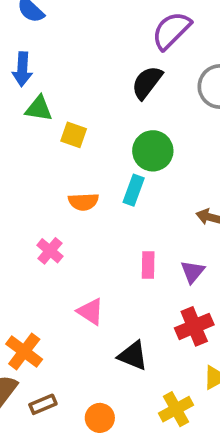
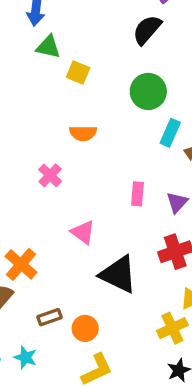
cyan rectangle: (134, 190) -> (170, 133), moved
black triangle: (133, 356) -> (118, 274), size x1.4
brown rectangle: (43, 404) -> (49, 317), moved
yellow cross: (176, 409) -> (172, 328), moved

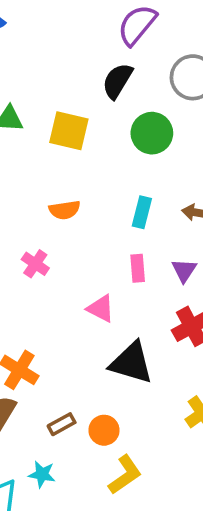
yellow square: (78, 73) -> (69, 131), moved, size x1.5
green circle: (148, 91) -> (152, 133), moved
cyan rectangle: (170, 133) -> (142, 212), moved
pink triangle: (83, 232) -> (101, 309), moved

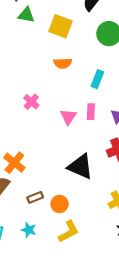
orange semicircle: (65, 210) -> (63, 63), moved
pink triangle: (101, 309) -> (68, 117), moved, turned 30
cyan star: (42, 474) -> (29, 230), moved

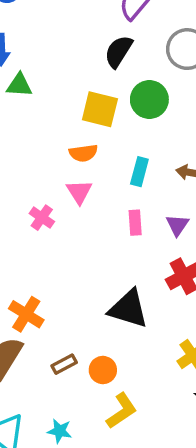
yellow square: (61, 26) -> (100, 109), moved
pink triangle: (68, 117) -> (79, 192), moved
cyan star: (29, 230) -> (60, 431), moved

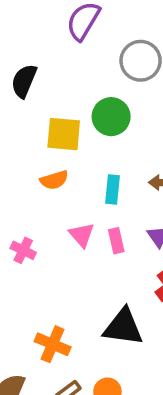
black semicircle: (118, 51) -> (24, 81), moved
pink triangle: (79, 192) -> (82, 235), moved
orange cross: (26, 314) -> (53, 344), moved

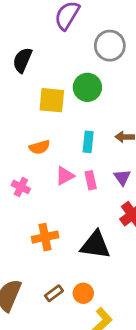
orange semicircle: (54, 180) -> (40, 147), moved
pink triangle: (82, 235) -> (65, 176), turned 42
orange cross: (53, 344) -> (45, 237), moved, turned -35

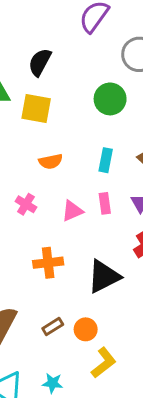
yellow square: (52, 100) -> (36, 109), moved
pink triangle: (65, 176) -> (72, 211), moved
black triangle: (95, 245) -> (104, 276), turned -40

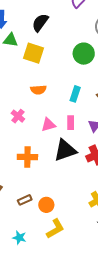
black triangle: (104, 276) -> (65, 150), moved

